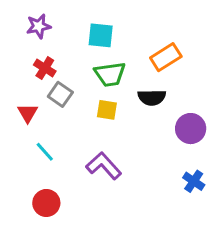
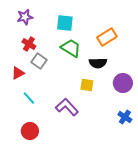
green trapezoid: (110, 74) -> (71, 48), turned -140
yellow square: (107, 110) -> (87, 85), moved
red triangle: (28, 113) -> (18, 73), turned 32

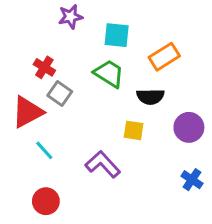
purple star: (25, 17) -> (70, 17), moved
cyan square: (65, 23) -> (117, 35), moved
red triangle: (18, 73) -> (27, 112), size x1.6

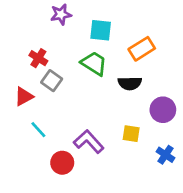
red triangle: (27, 112) -> (24, 96), size x0.7
yellow square: (134, 130) -> (131, 134), moved
red circle: (46, 201) -> (62, 163), moved

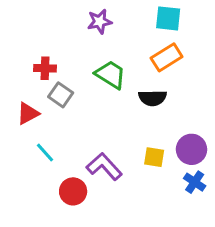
purple star: (61, 14) -> (100, 22), moved
cyan square: (101, 30) -> (168, 18), moved
red cross: (38, 58) -> (45, 68), turned -30
purple circle: (163, 110) -> (192, 149), moved

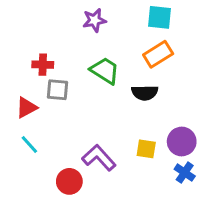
gray square: (61, 95) -> (58, 90), turned -30
cyan line: (45, 152) -> (29, 144), moved

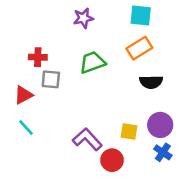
green trapezoid: (105, 71) -> (92, 62), turned -52
black semicircle: (145, 93) -> (151, 82), moved
red circle: (69, 181) -> (112, 160), moved

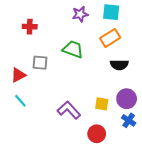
purple star: (83, 18) -> (80, 14), moved
red cross: (38, 57) -> (30, 27), moved
green trapezoid: (92, 62) -> (73, 49), turned 40
red circle: (112, 160) -> (97, 134), moved

